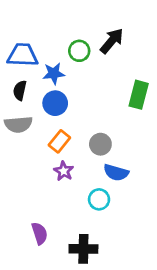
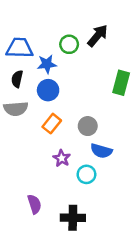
purple star: (64, 171) -> (62, 158), moved

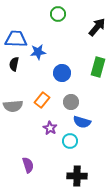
black arrow: (98, 36) -> (97, 27), moved
green circle: (69, 44) -> (58, 14), moved
blue circle: (48, 90) -> (62, 73), moved
gray semicircle: (16, 109) -> (13, 106), moved
black cross: (73, 218) -> (77, 176), moved

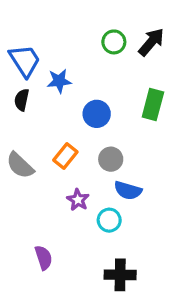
green circle: (58, 14) -> (114, 42), moved
blue trapezoid: (16, 39) -> (25, 61), turned 55
gray semicircle: (13, 106) -> (20, 165), turned 48

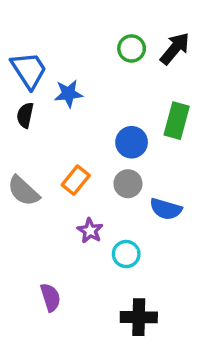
blue circle: (97, 114) -> (132, 142), moved
blue semicircle: (128, 190) -> (166, 209), moved

